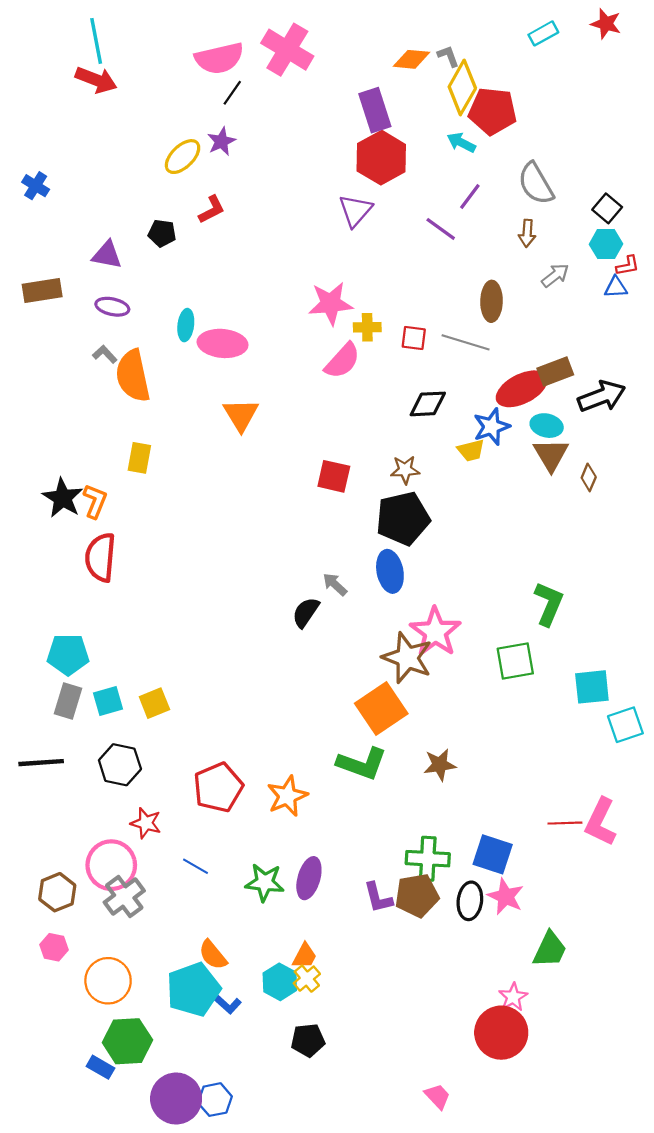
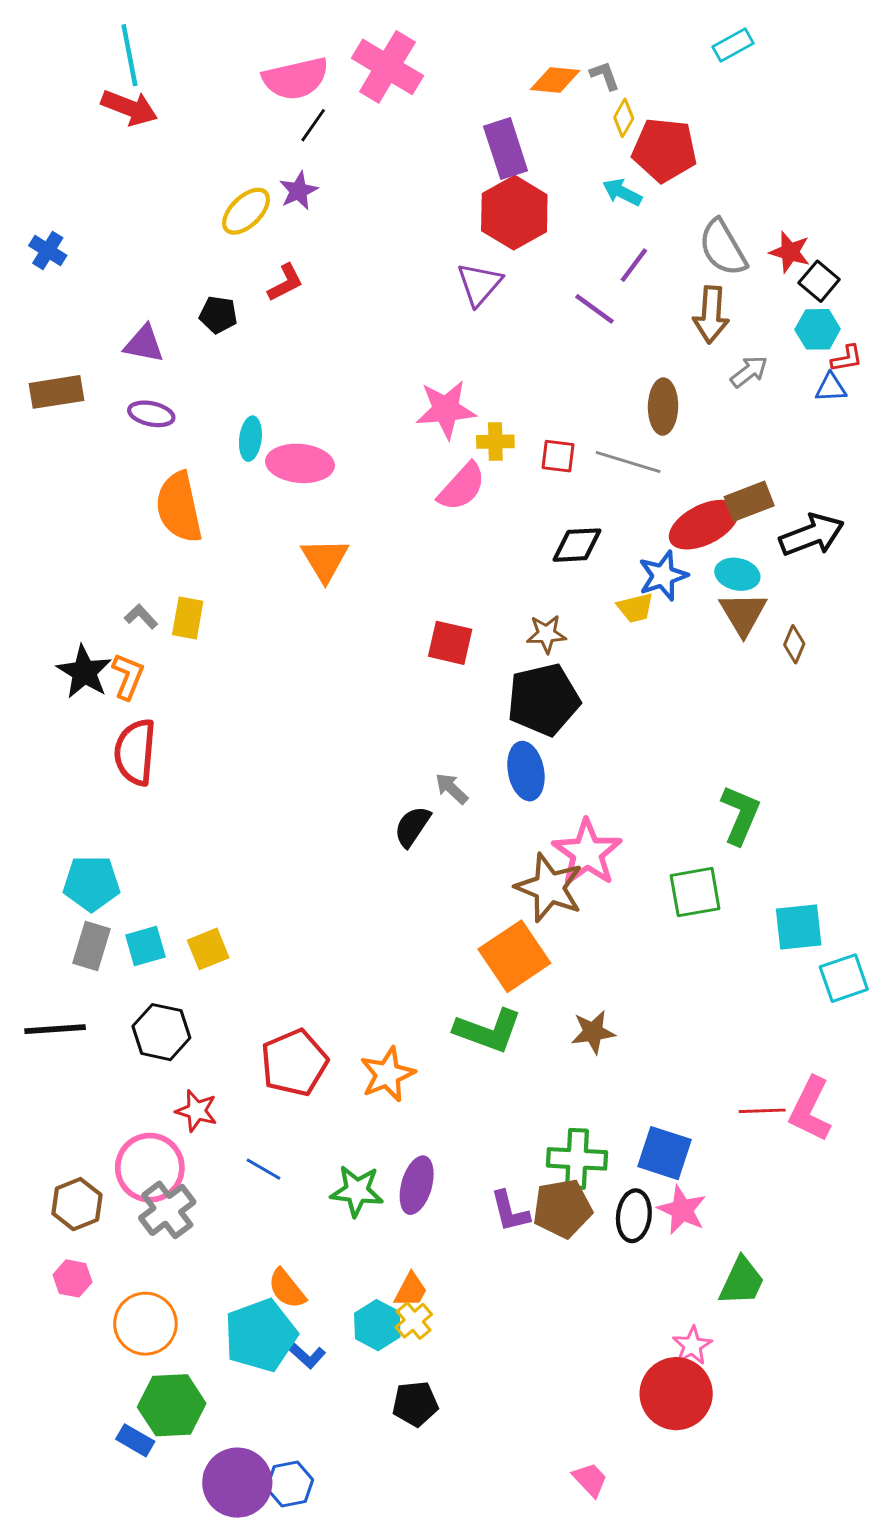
red star: (606, 24) -> (790, 252), moved
yellow diamond: (462, 87) -> (624, 118), size x0.5
brown arrow: (527, 233) -> (711, 315), size x1.5
gray L-shape: (105, 354) -> (141, 617), moved

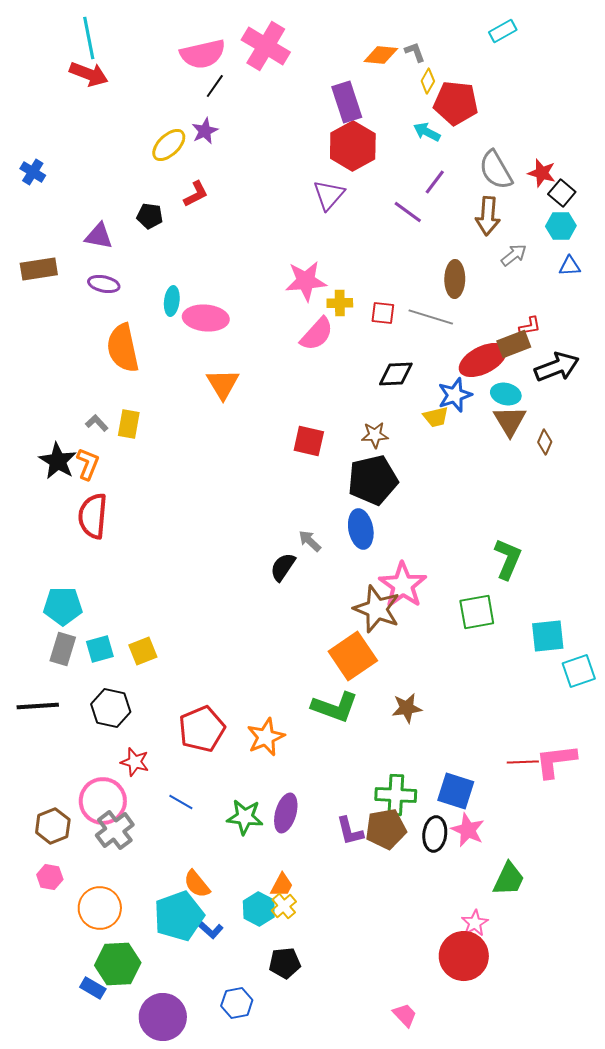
red L-shape: (847, 358) -> (530, 326), moved
pink L-shape: (810, 1109) -> (556, 761), turned 57
blue hexagon: (290, 1484) -> (237, 1003), moved

